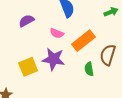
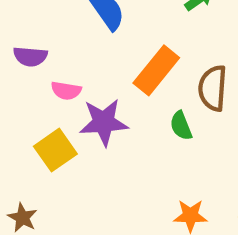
purple semicircle: (26, 21) -> (30, 56), turned -133
pink semicircle: (57, 33) -> (66, 91), moved

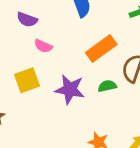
purple star: (104, 122) -> (70, 89), moved
green semicircle: (181, 126) -> (107, 86), turned 84

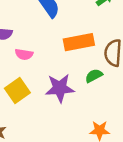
orange rectangle: (101, 49) -> (79, 42), turned 40

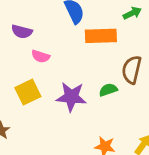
orange rectangle: (79, 42) -> (101, 36), moved

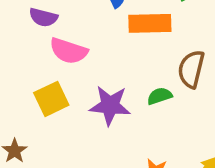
pink semicircle: (41, 56) -> (69, 51), size x1.5

